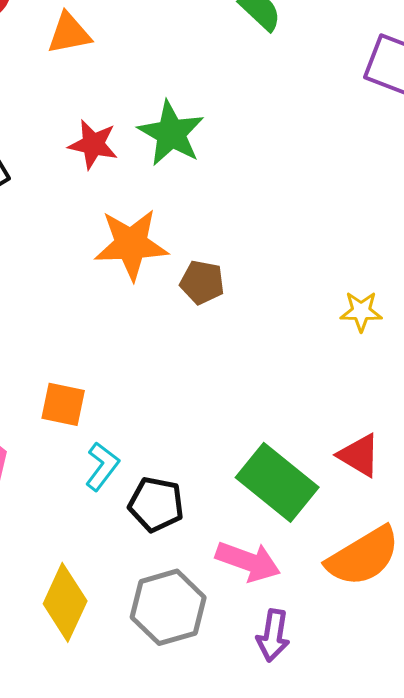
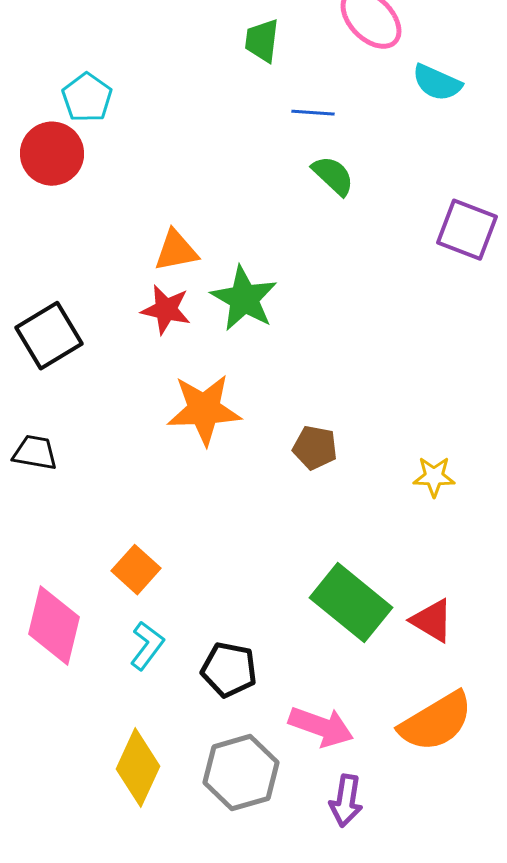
orange triangle: (69, 33) -> (176, 251), moved
brown pentagon: (202, 282) -> (315, 448), moved
orange square: (63, 404) -> (136, 570), turned 30
cyan L-shape: (102, 466) -> (147, 646), moved
green rectangle: (277, 482) -> (351, 603), moved

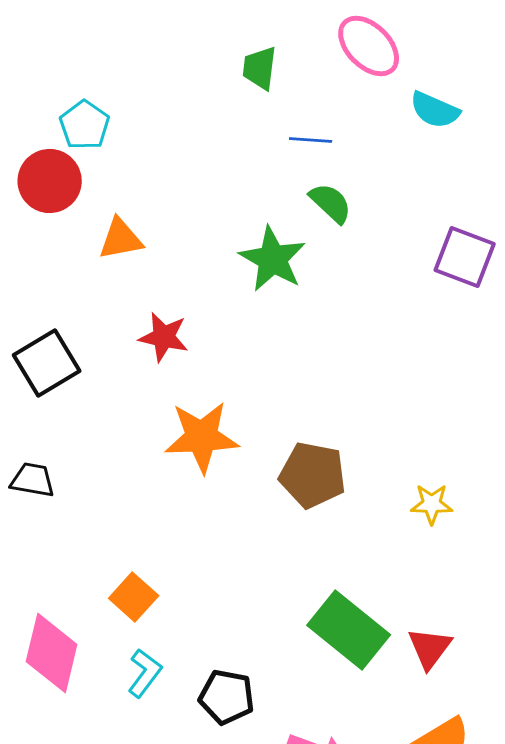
orange triangle: (176, 251) -> (121, 239), moved
green star: (244, 299) -> (273, 259), moved
brown pentagon: (315, 448) -> (313, 475), size x1.5
red triangle: (432, 621) -> (430, 648), turned 36

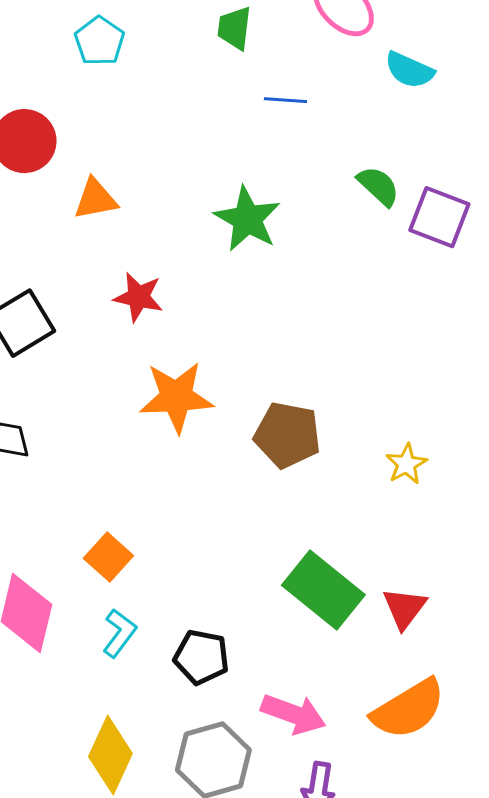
cyan pentagon: (85, 125) -> (99, 41), moved
green semicircle: (331, 203) -> (378, 186), moved
yellow star: (432, 504) -> (406, 464), turned -30

